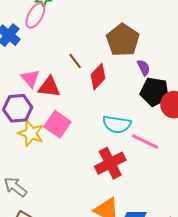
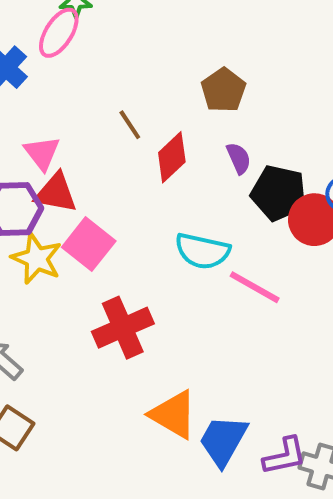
brown pentagon: (123, 40) -> (223, 90), size x0.7
purple semicircle: (144, 68) -> (239, 158), moved
red triangle: (49, 87) -> (56, 193), moved
red cross: (110, 163) -> (123, 328), moved

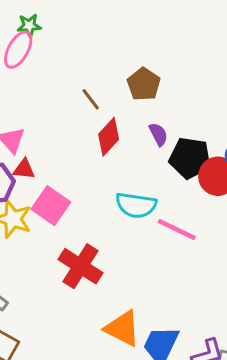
brown line: (130, 125) -> (91, 99), moved
red triangle: (56, 193) -> (24, 169), size x0.7
red cross: (123, 328) -> (81, 266), turned -30

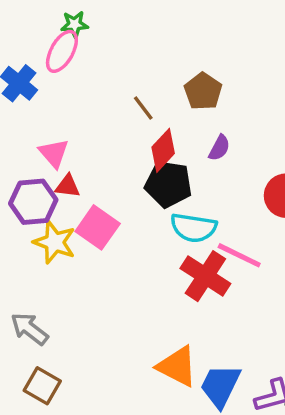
purple semicircle: (158, 134) -> (219, 148), turned 55
black pentagon: (190, 158) -> (168, 184), moved
red cross: (81, 266) -> (205, 276), moved

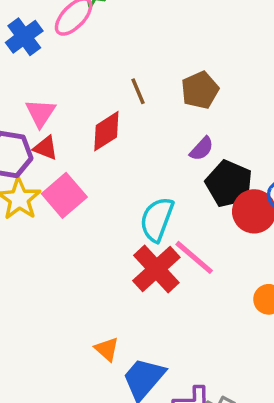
red diamond: (163, 150) -> (106, 131), moved
black pentagon: (168, 184) -> (229, 184), moved
cyan semicircle: (193, 228) -> (157, 219), turned 87
orange triangle: (177, 366) -> (107, 349), size x0.6

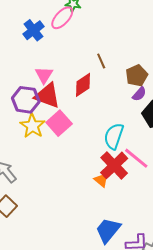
brown pentagon: (200, 90) -> (137, 76), moved
red triangle: (46, 148) -> (47, 96), size x1.8
orange triangle: (107, 349) -> (101, 180), moved

